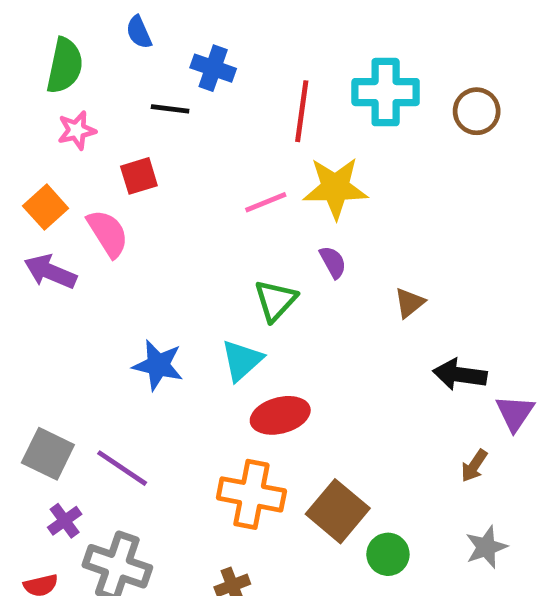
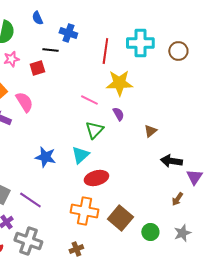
red square: (139, 176) -> (37, 68), moved
pink line: (266, 202) -> (89, 100), moved, turned 48
green circle: (388, 554) -> (150, 232), moved

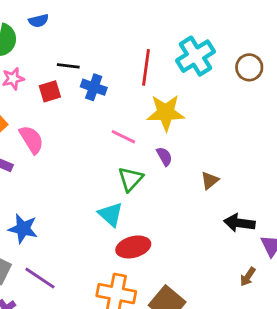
blue semicircle: (37, 18) -> (39, 21), moved, turned -80
blue cross: (68, 33) -> (94, 87), moved
cyan cross: (140, 43) -> (195, 56), turned -32
cyan triangle: (80, 155) -> (111, 214), turned -36
blue star: (45, 157) -> (23, 229), moved

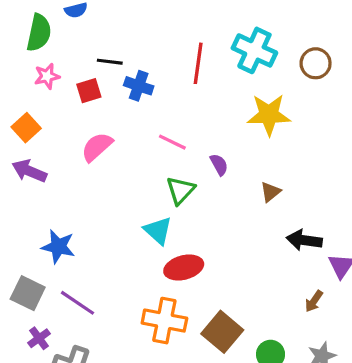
cyan cross: (195, 56) -> (254, 50), turned -33
yellow star: (166, 113) -> (269, 115), moved
pink semicircle: (31, 139) -> (97, 147), moved, turned -100

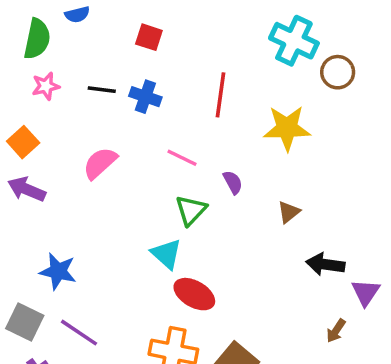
cyan cross: (254, 50) -> (294, 41), moved
black line: (110, 62) -> (102, 90), moved
red line: (198, 63) -> (221, 95), moved
red square: (89, 91) -> (149, 37), moved, turned 35
red ellipse: (184, 267) -> (194, 294), turned 45

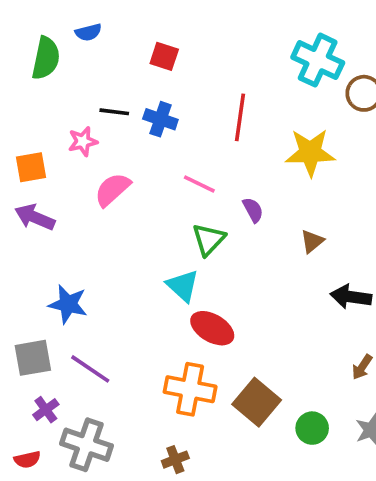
pink star: (46, 86) -> (83, 141), moved
orange square: (23, 142) -> (31, 167), turned 32
gray square: (25, 322) -> (33, 358), turned -36

